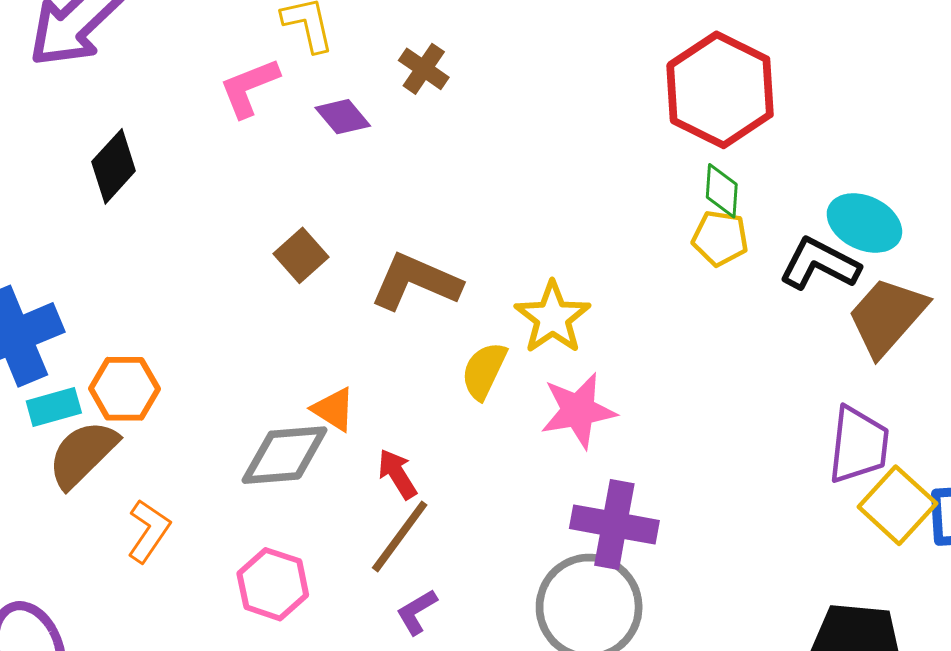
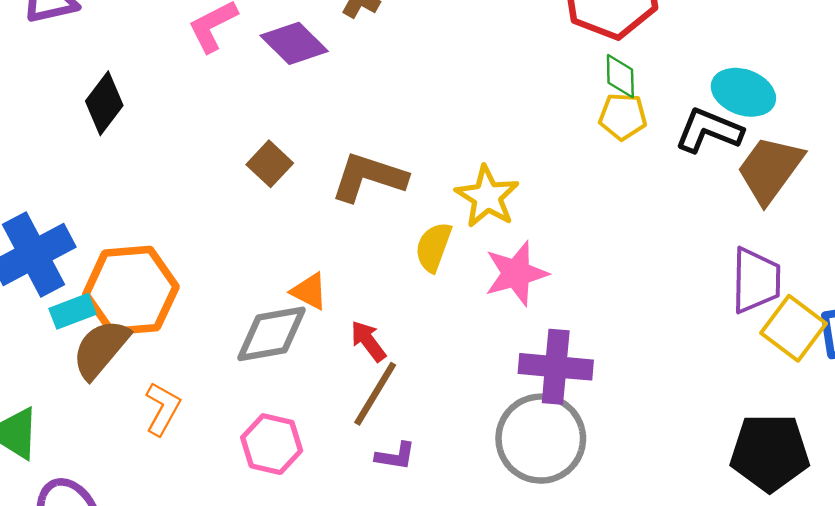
purple diamond: (343, 117) -> (294, 43), size x1.4
orange hexagon: (124, 389) -> (131, 290), size x1.6
purple L-shape: (417, 612) -> (395, 456), turned -135

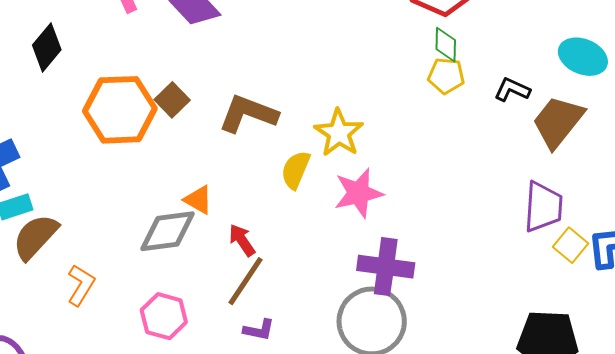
cyan ellipse: (743, 92) -> (583, 57), moved
black L-shape: (709, 130) -> (512, 90), size x0.7
orange hexagon: (131, 290) -> (120, 110), moved
yellow square: (793, 328) -> (571, 245), size x0.7

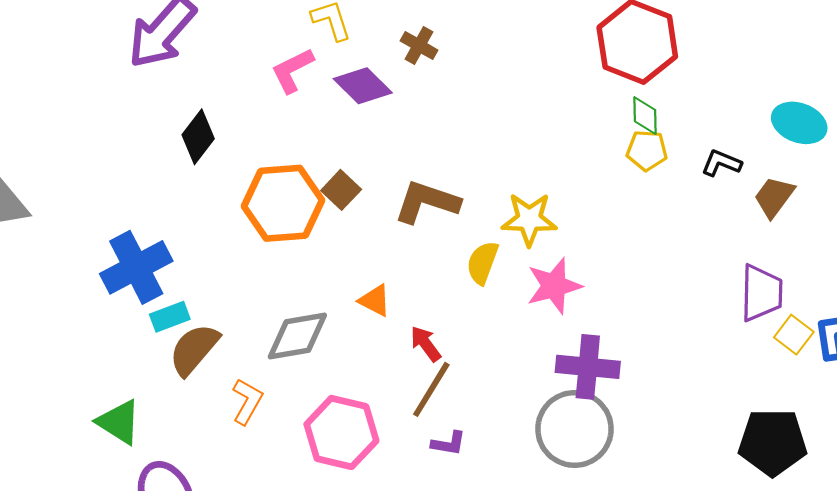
brown trapezoid: (558, 122) -> (774, 197), size x0.7
yellow star: (339, 133) -> (529, 219), turned -30
gray diamond: (168, 231) -> (297, 336), moved
pink hexagon: (164, 316) -> (341, 432), size x1.4

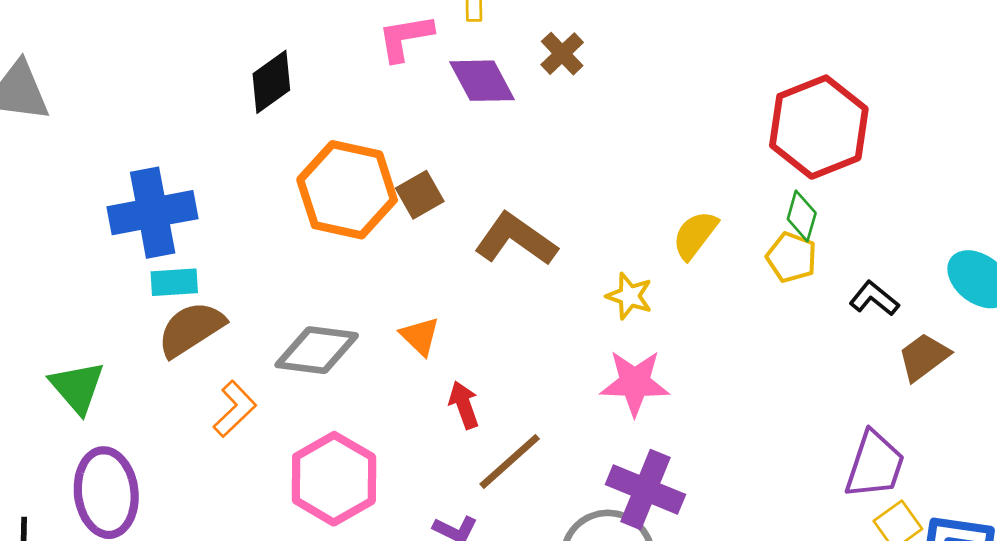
yellow star: (529, 219) -> (629, 296), size x0.7
yellow semicircle: (482, 263) -> (695, 235), moved
brown line: (431, 389) -> (510, 461), moved

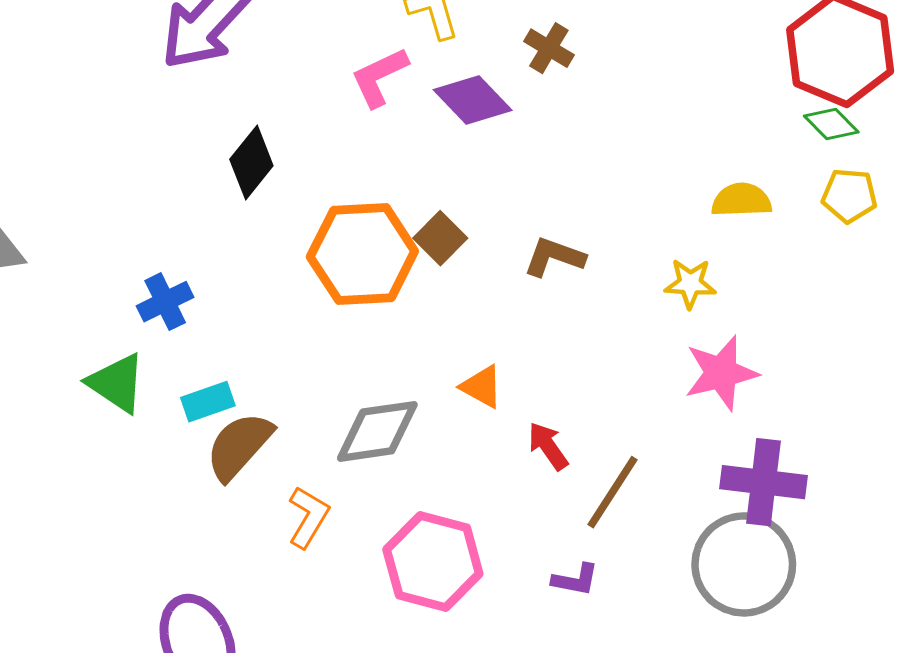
blue cross: (153, 213) -> (165, 302), moved, size x0.6
green diamond: (802, 216) -> (831, 124), moved, turned -45
yellow semicircle: (695, 235) -> (741, 200), turned 66
brown L-shape: (516, 239) -> (554, 257), size x0.7
green triangle: (77, 387) -> (117, 383), moved

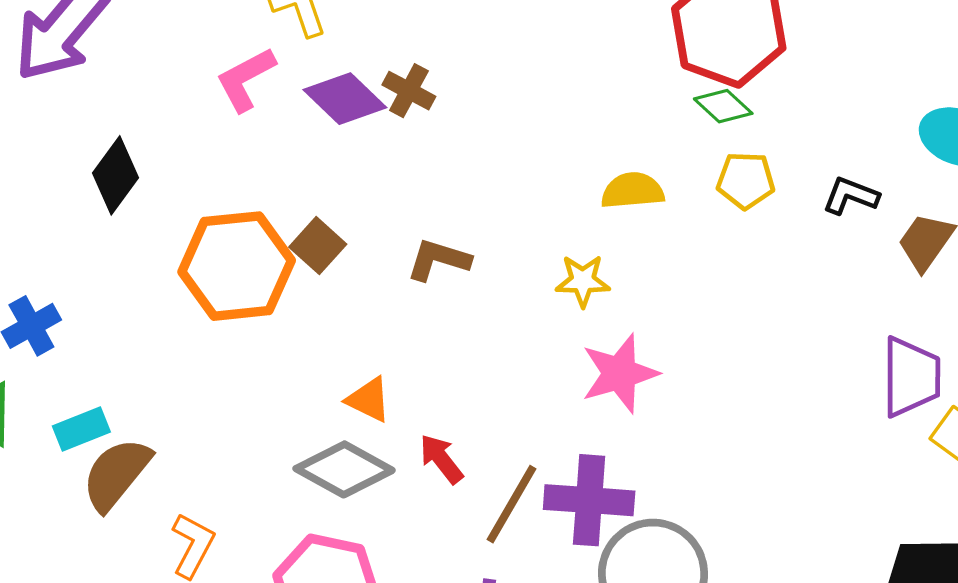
brown cross: (549, 48) -> (409, 91), moved
gray diamond: (377, 431) -> (344, 469), moved, turned 40
purple cross: (763, 482) -> (589, 500), moved

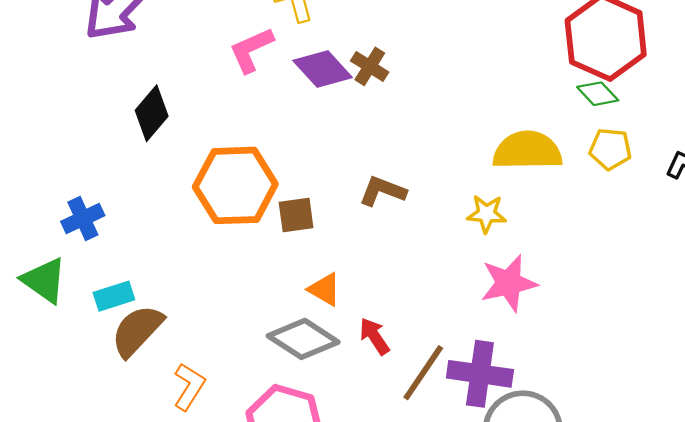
yellow semicircle: (632, 191) -> (527, 151), size x1.5
brown square: (318, 246) -> (296, 215), moved, turned 36

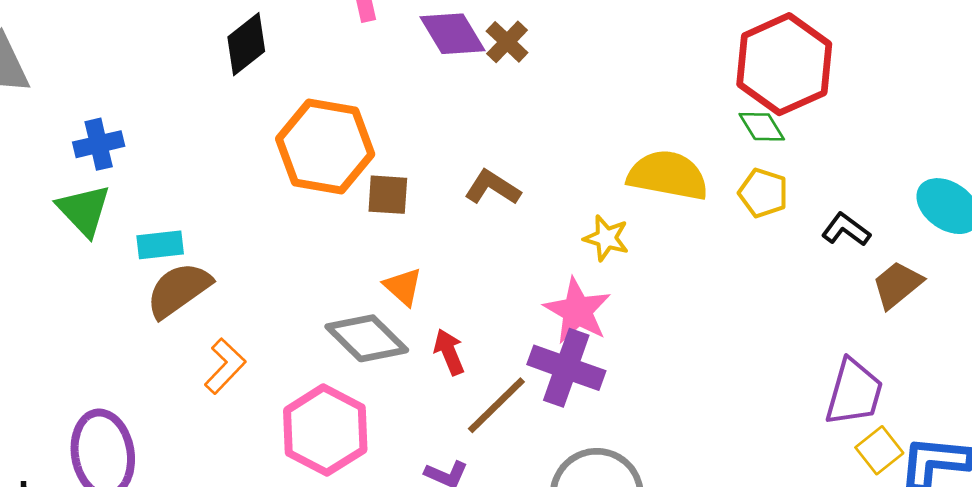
blue cross: (83, 219) -> (99, 144), moved
pink star: (509, 283) -> (577, 311), moved, turned 30
purple cross: (480, 374) -> (566, 368), moved

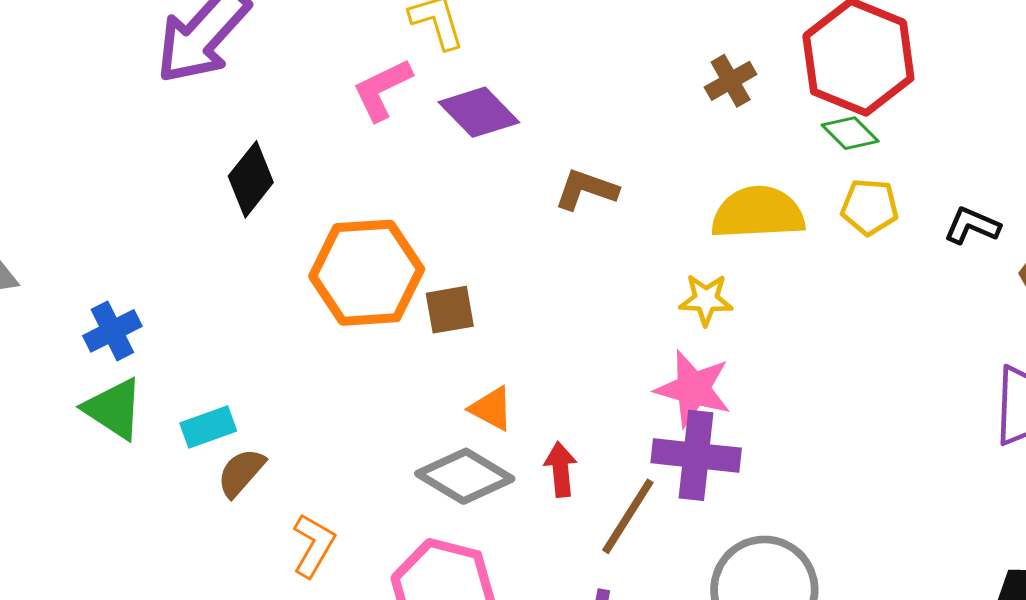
brown cross: (507, 42) -> (731, 81), moved, turned 30
brown L-shape: (492, 188) -> (586, 190), moved
brown semicircle: (179, 290) -> (241, 473), size x0.7
red arrow: (449, 352) -> (561, 469), turned 30

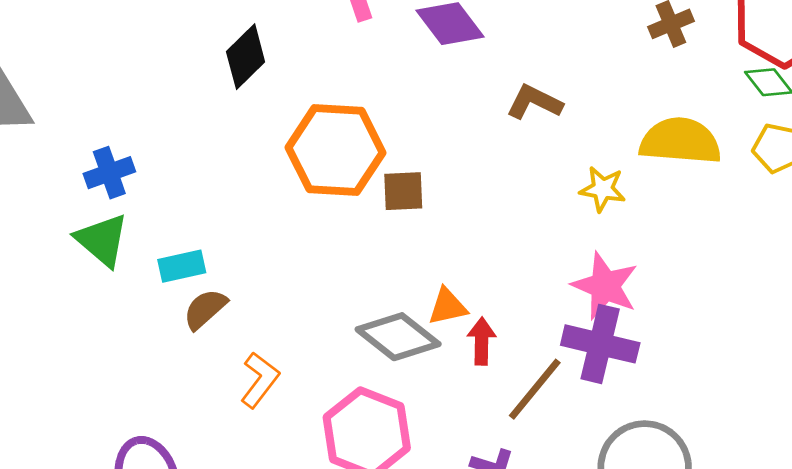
yellow star: (706, 300) -> (603, 189), moved
orange triangle: (491, 409) -> (448, 307), moved, turned -48

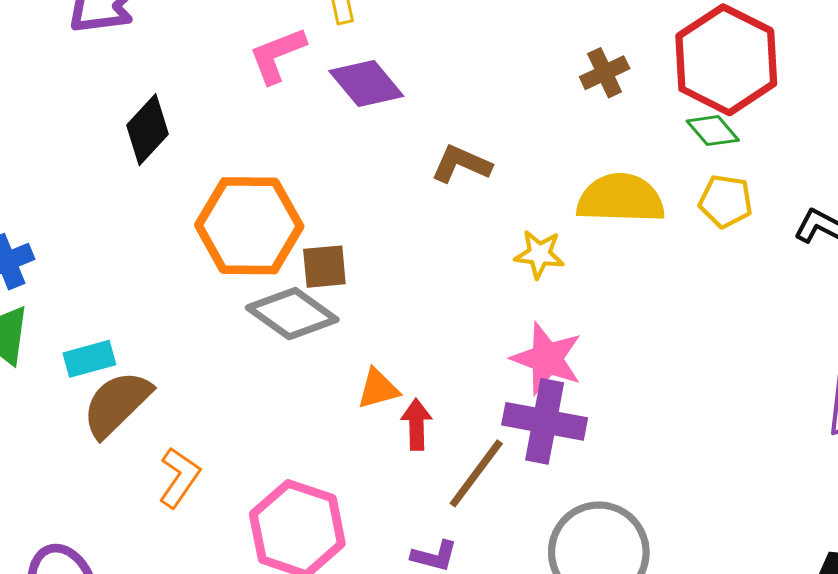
brown semicircle: (205, 309) -> (117, 404), size x1.5
gray diamond: (398, 337) -> (292, 314), moved

